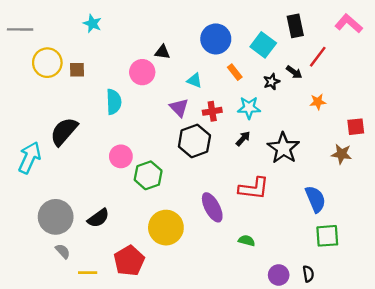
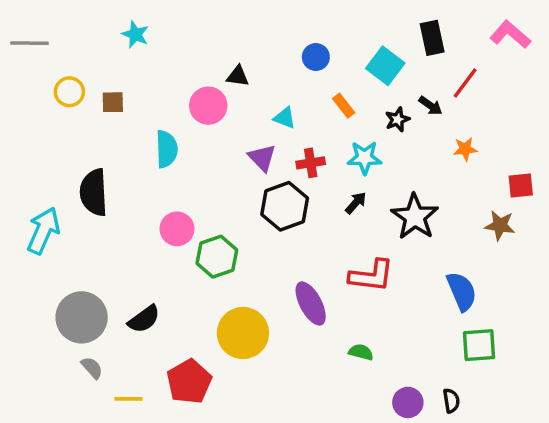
blue circle: (216, 39) -> (316, 57), size x0.6
yellow circle: (47, 63) -> (69, 92), size x0.7
black semicircle: (64, 131) -> (94, 192), turned -44

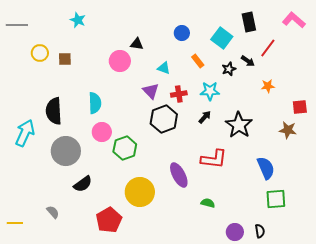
cyan semicircle: (167, 149) -> (95, 103), moved
gray circle: (82, 317) -> (66, 151), moved
yellow line: (128, 399) -> (15, 223), moved

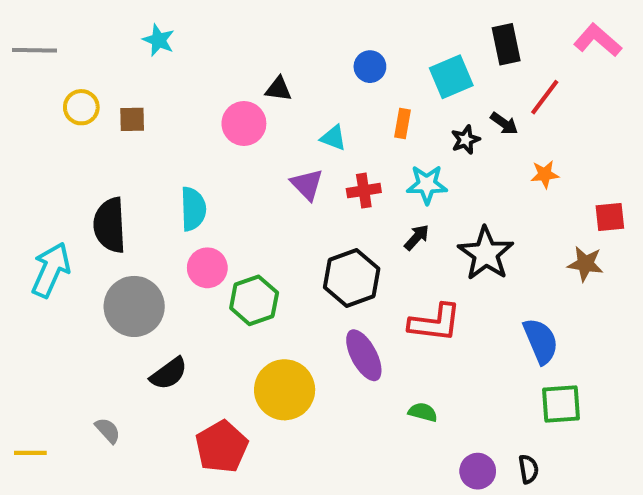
cyan square: (222, 38) -> (451, 77), turned 30
orange rectangle: (198, 61) -> (402, 123), turned 48
black hexagon: (164, 119) -> (352, 278), moved

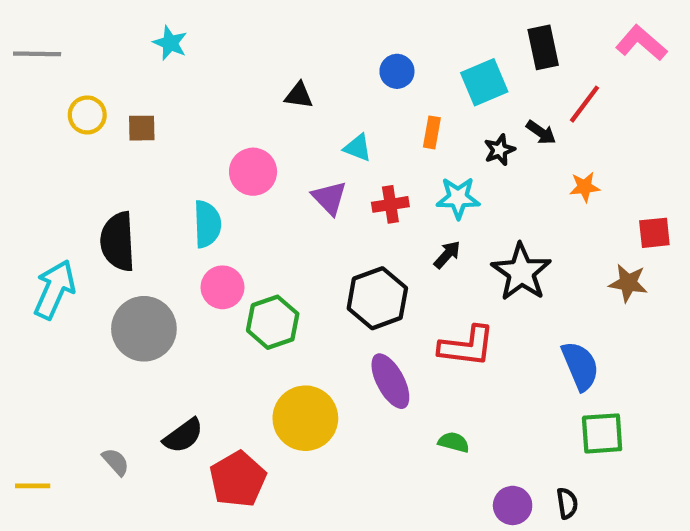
pink circle: (244, 123) -> (253, 172), moved
black semicircle: (169, 374) -> (183, 436), moved

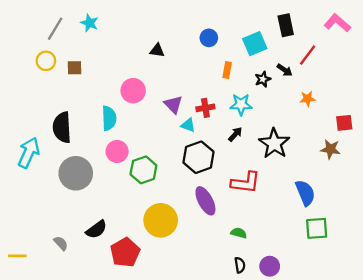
gray line: (37, 54) -> (55, 29), moved, turned -60
cyan triangle: (358, 148) -> (188, 125), moved
black semicircle: (567, 503) -> (240, 265), moved

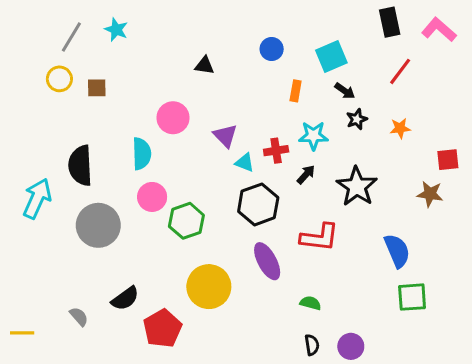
black rectangle: (286, 25) -> (390, 22), moved
black arrow: (285, 70) -> (345, 91), moved
black star: (263, 79) -> (357, 119), moved
red cross: (205, 108) -> (276, 151), moved

